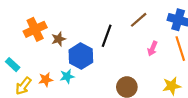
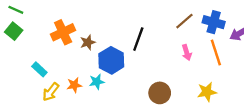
brown line: (139, 20) -> (184, 21), moved
pink arrow: (152, 49) -> (187, 52), turned -40

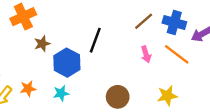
orange cross: (63, 32) -> (23, 17), moved
orange line: (216, 52) -> (177, 54), turned -35
cyan star: (97, 82) -> (61, 93), moved

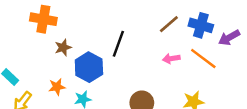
orange cross: (23, 17) -> (43, 19), turned 35
pink arrow: (146, 54) -> (171, 59), turned 98
orange star: (28, 89) -> (57, 87), moved

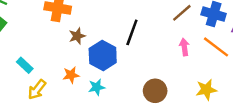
pink arrow: (171, 59) -> (184, 47), turned 91

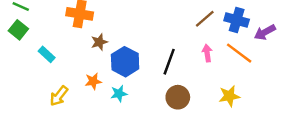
black line: (132, 32) -> (169, 62), moved
cyan rectangle: (25, 65) -> (47, 54), moved

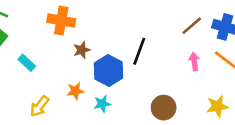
black line: (169, 62) -> (139, 51), moved

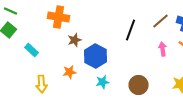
black line: (139, 51) -> (131, 30), moved
cyan star: (102, 104) -> (103, 82), moved
yellow arrow: (39, 106) -> (42, 84), turned -42

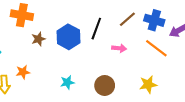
pink arrow: (163, 49) -> (119, 48), moved, turned 104
blue hexagon: (96, 56) -> (68, 37), moved
orange star: (70, 72) -> (23, 72), moved

